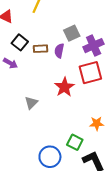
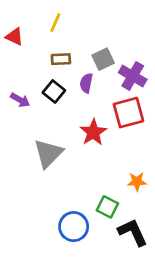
black square: (20, 42) -> (54, 91), moved
purple cross: (94, 46) -> (133, 76), turned -36
brown rectangle: (41, 49) -> (61, 59), moved
gray triangle: (31, 103) -> (48, 153), size x1.6

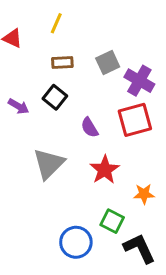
purple semicircle: (86, 83) -> (90, 127), moved, turned -42
red star: (93, 132) -> (105, 170), moved

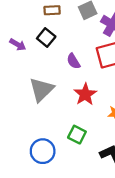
green square: (112, 221) -> (77, 135), moved
blue circle: (76, 242) -> (43, 151), moved

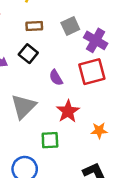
green square: (77, 135) -> (50, 140), moved, turned -30

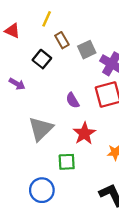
brown rectangle: (34, 26) -> (62, 40), moved, turned 63
black square: (28, 54) -> (42, 59), moved

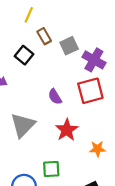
green square: (67, 162) -> (51, 169), moved

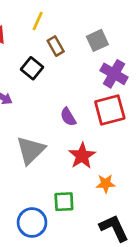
gray square: (69, 46) -> (97, 40), moved
orange star: (98, 149) -> (106, 184), moved

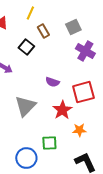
red square: (110, 110) -> (83, 92), moved
purple semicircle: (68, 117) -> (52, 82), turned -40

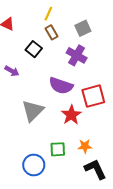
yellow line: (30, 13) -> (48, 14), moved
purple cross: (85, 51) -> (77, 55), moved
purple semicircle: (52, 82) -> (61, 86), size x1.6
orange star: (79, 130) -> (85, 146), moved

